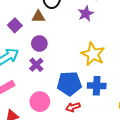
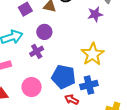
blue cross: (97, 86) -> (89, 85), turned -30
red arrow: (73, 107) -> (72, 100), moved, turned 32

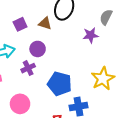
yellow star: (93, 54) -> (103, 79), moved
blue pentagon: (64, 77) -> (60, 84), moved

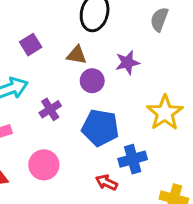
brown triangle: (45, 23) -> (77, 55), moved
purple star: (91, 35) -> (127, 63), moved
purple circle: (38, 49) -> (92, 81), moved

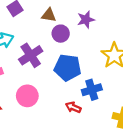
purple cross: (50, 109) -> (31, 55), size x1.5

